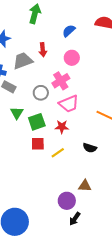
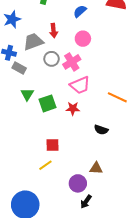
gray circle: (41, 93) -> (52, 59), moved
red square: (38, 144) -> (53, 145), moved
yellow line: (58, 153) -> (45, 165), moved

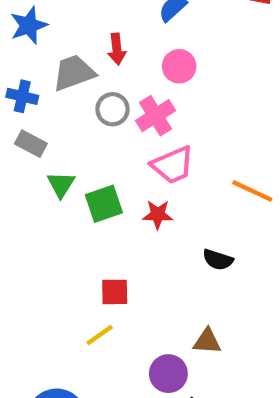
gray rectangle: (19, 68) -> (31, 144), moved

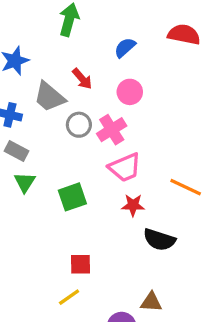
red arrow: (117, 49) -> (82, 79), turned -35
gray trapezoid: (74, 73) -> (49, 97), turned -120
green triangle: (61, 184) -> (25, 182), moved
red star: (158, 215) -> (133, 205), moved
black semicircle: (218, 260) -> (159, 240), size x1.4

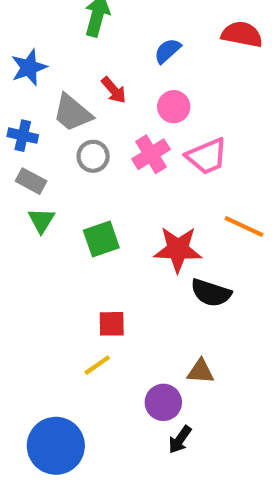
gray circle: (79, 125) -> (93, 156), moved
pink trapezoid: (125, 167) -> (207, 156), moved
red star: (133, 205) -> (178, 249), size x1.6

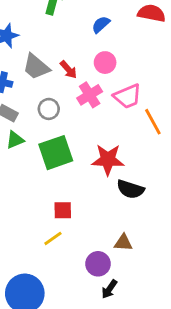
red arrow: (114, 90) -> (68, 70), moved
gray circle: (93, 156) -> (49, 109), moved
green triangle: (41, 220) -> (15, 140), turned 36
orange line: (244, 227) -> (153, 122), moved, turned 36
green square: (101, 239) -> (56, 153), size x1.4

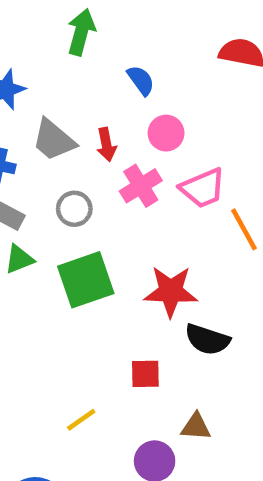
blue semicircle: (101, 24) -> (141, 80), moved, turned 96
red arrow: (68, 70) -> (106, 145), turned 30
red square: (63, 210) -> (145, 374), moved

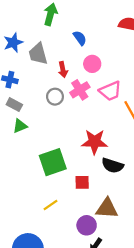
gray trapezoid: (54, 140) -> (38, 54), moved, turned 35
gray circle: (74, 209) -> (55, 97), moved
green square: (86, 280) -> (53, 162), moved
brown triangle: (196, 427) -> (107, 208), size x1.5

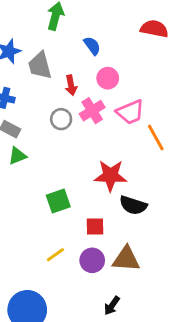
green square: (53, 162) -> (58, 201), size x0.7
purple circle: (87, 225) -> (92, 260), moved

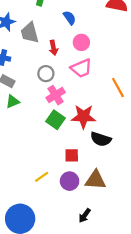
pink cross: (92, 111) -> (56, 95), moved
pink trapezoid: (130, 112) -> (81, 68), moved
green square: (58, 201) -> (56, 120), moved, turned -36

